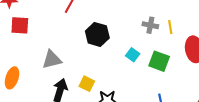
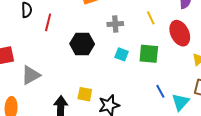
gray cross: (150, 25) -> (115, 24), moved
gray triangle: (52, 59) -> (31, 75), moved

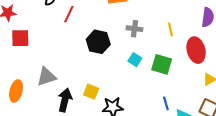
gray triangle: (31, 75) -> (46, 77), moved

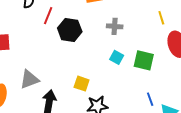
yellow line: (171, 29) -> (161, 18), moved
black hexagon: (98, 42) -> (70, 30), moved
yellow square: (91, 92) -> (82, 84), moved

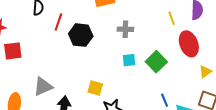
cyan square: (117, 57) -> (129, 60), turned -32
green square: (144, 60) -> (156, 62), turned 35

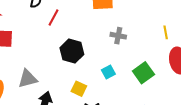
black hexagon: (81, 35) -> (72, 51), moved
cyan square: (129, 60) -> (108, 72), moved, turned -32

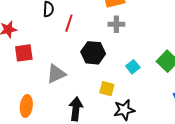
gray cross: (118, 36) -> (116, 24), moved
gray triangle: (28, 79) -> (56, 74), moved

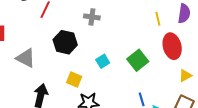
gray triangle: (56, 74) -> (26, 58), turned 45

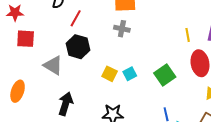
black hexagon: (65, 42) -> (78, 47), moved
yellow square: (74, 79) -> (110, 74), moved

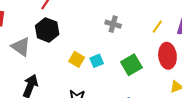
gray cross: (122, 29) -> (113, 24), moved
yellow line: (188, 35) -> (157, 27), turned 40

